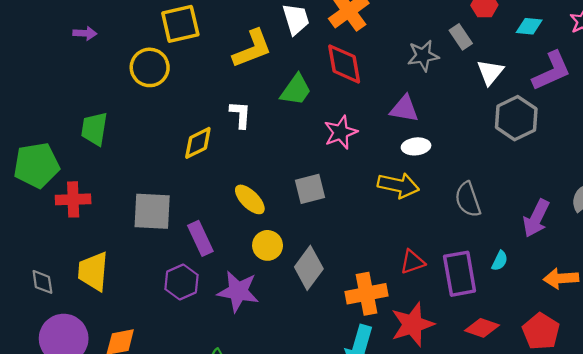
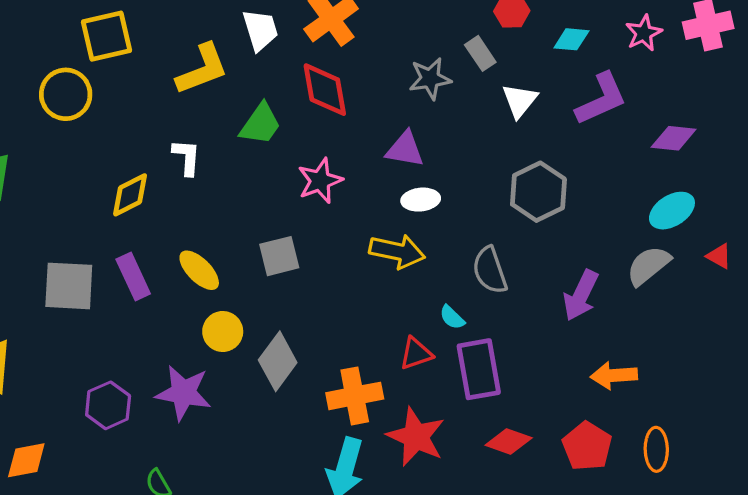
gray hexagon: (516, 118) -> (538, 192), moved
purple rectangle: (200, 238) -> (133, 277), moved
cyan semicircle: (500, 261) -> (452, 317), moved, turned 108
purple hexagon: (181, 282) -> (108, 405), moved
red star: (412, 324) -> (416, 437), turned -30

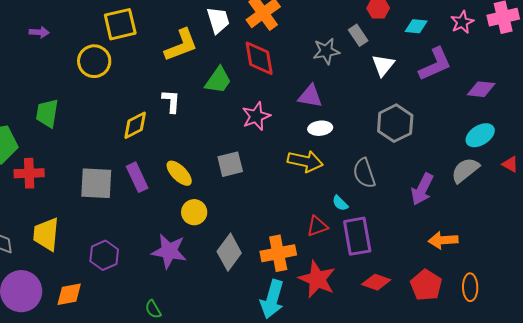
gray diamond: (278, 361) -> (229, 252), moved
purple hexagon: (108, 405) -> (104, 255), moved

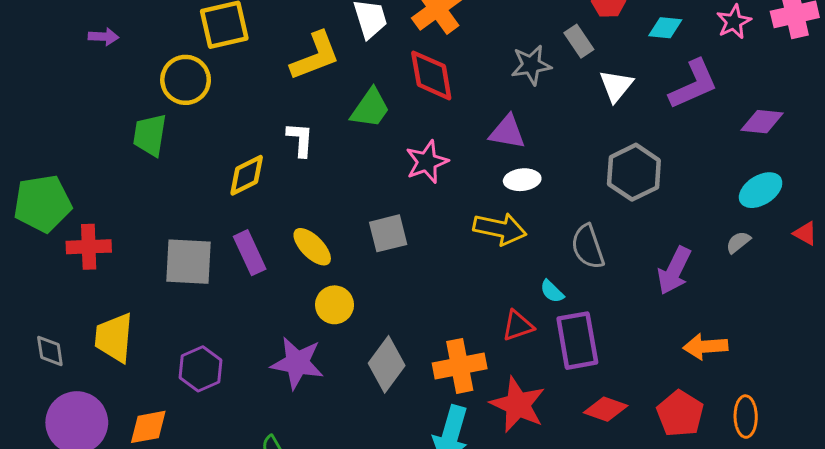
green trapezoid: (47, 113) -> (150, 135), moved
gray semicircle: (465, 170) -> (738, 242), size x0.6

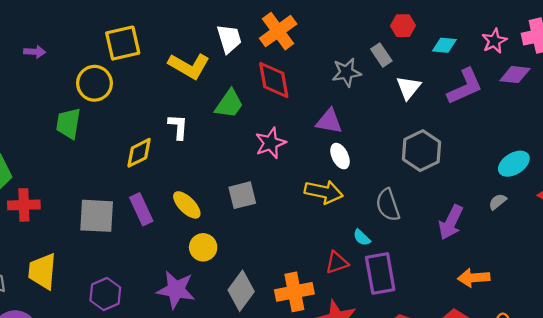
yellow L-shape: (315, 56) -> (189, 66), turned 51
purple diamond: (762, 122) -> (515, 75), moved
white ellipse: (522, 180) -> (340, 156), turned 70

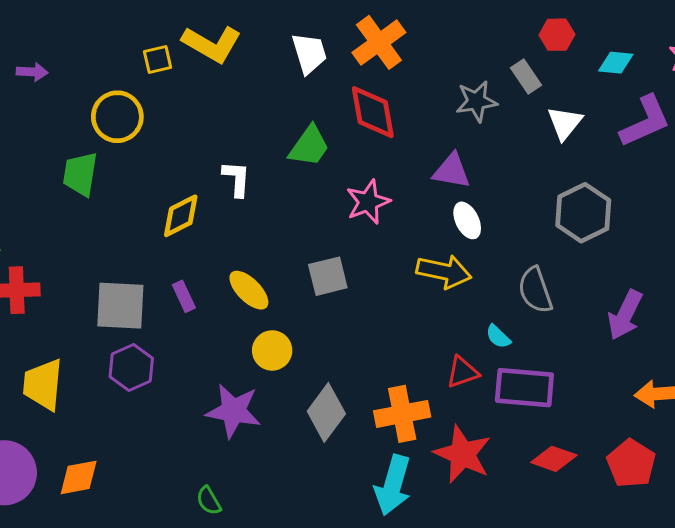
yellow square: (123, 43) -> (158, 59), size x0.6
yellow L-shape: (189, 66) -> (212, 44), moved
purple rectangle: (141, 209) -> (184, 296), size x0.7
purple rectangle: (380, 273) -> (524, 388), turned -75
purple hexagon: (105, 294) -> (131, 368), moved

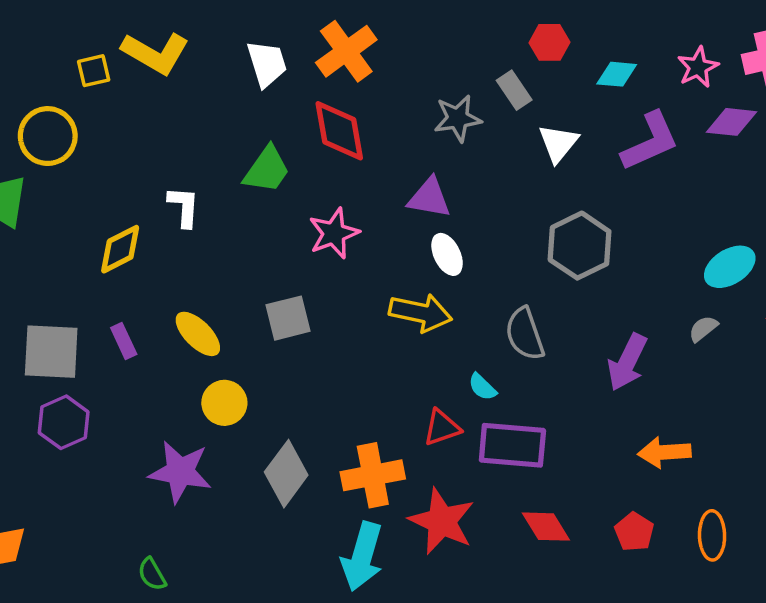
red diamond: (554, 459) -> (546, 527), turned 39
red pentagon: (631, 463) -> (634, 532), size x0.7

